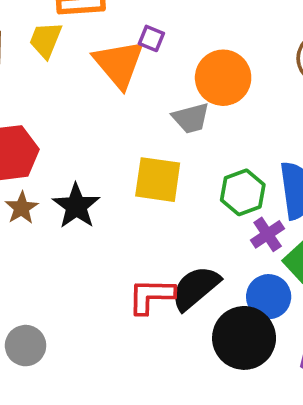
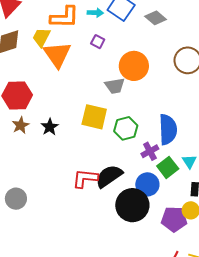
orange triangle: (119, 64) -> (57, 55), moved
green hexagon: (243, 192) -> (126, 128), moved
black star: (76, 206) -> (50, 127), size x0.7

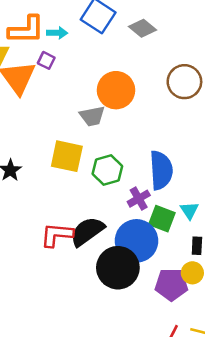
cyan arrow: (95, 13) -> (57, 33), moved
purple square: (98, 42) -> (46, 60), moved
green square: (168, 167) -> (162, 219), turned -30
blue circle: (147, 184) -> (136, 241), size x1.4

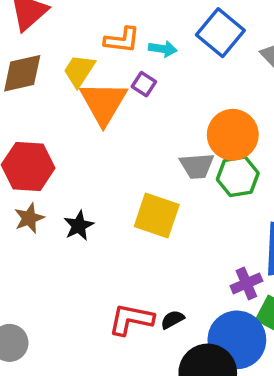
orange L-shape: (26, 30) -> (122, 40), size x0.7
green hexagon: (107, 170) -> (238, 176), moved
black semicircle: (87, 231) -> (172, 320), size x0.5

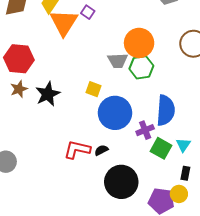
yellow square: (157, 216) -> (93, 89), size x0.6
black star: (79, 226) -> (48, 94), size x1.4
blue circle: (237, 340) -> (115, 113), moved

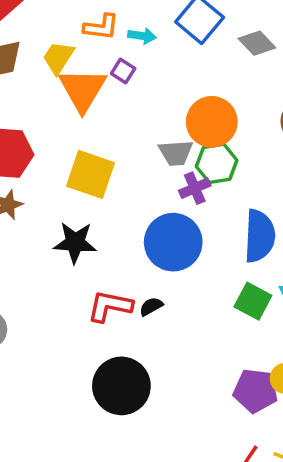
yellow square: (93, 89) -> (90, 174), moved, size x1.8
black star: (48, 94) -> (75, 243), moved, turned 30
purple cross: (145, 130) -> (195, 188), moved
black circle: (121, 182) -> (121, 386), moved

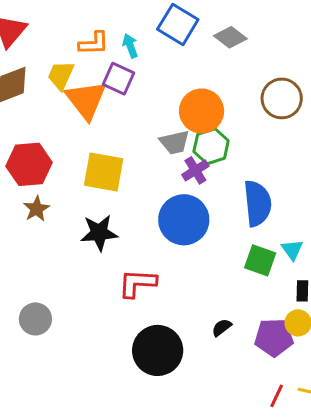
cyan arrow: (142, 36) -> (130, 46), turned -110
purple square: (123, 71) -> (118, 79), size x1.5
black semicircle: (151, 306) -> (222, 328), moved

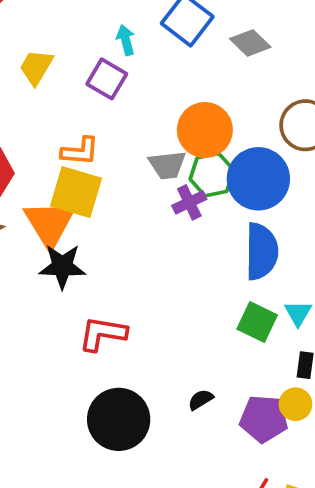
orange L-shape: (94, 43) -> (80, 151), moved
orange triangle: (86, 100) -> (50, 223), moved
blue circle: (184, 220) -> (258, 179), moved

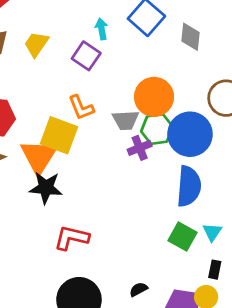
gray diamond: (250, 43) -> (190, 37), turned 48
orange L-shape: (80, 151) -> (81, 108), moved, turned 60

